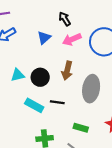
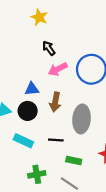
blue triangle: (44, 38) -> (32, 89), moved, turned 40
black line: (57, 102) -> (56, 140), moved

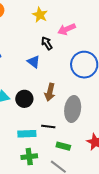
pink arrow: (58, 69) -> (67, 29), moved
blue triangle: (32, 89) -> (34, 62), moved, turned 40
cyan rectangle: (23, 141) -> (27, 134), moved, turned -30

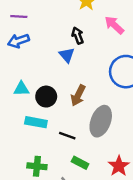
pink arrow: (67, 29) -> (114, 25), turned 54
black arrow: (47, 43) -> (78, 36), moved
cyan rectangle: (27, 134) -> (36, 122), moved

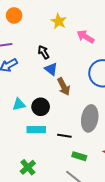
black arrow: (78, 36) -> (44, 52), moved
brown arrow: (78, 95) -> (64, 87), moved, turned -42
green cross: (37, 166) -> (28, 167), moved, turned -35

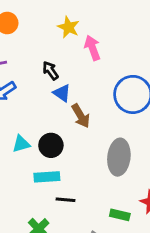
pink arrow: (85, 37) -> (92, 48), moved, turned 42
black line: (64, 136) -> (66, 200), moved
green rectangle: (79, 156) -> (120, 215), moved

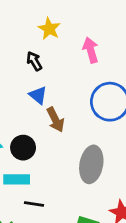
pink arrow: (92, 48) -> (91, 50), moved
black arrow: (50, 71) -> (34, 61), moved

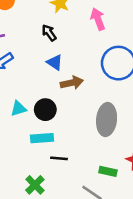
brown arrow: (55, 120) -> (72, 83), turned -70

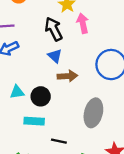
pink arrow: (98, 19) -> (83, 23), moved
black arrow: (49, 33) -> (54, 29), size x1.5
black line: (59, 158) -> (59, 141), moved

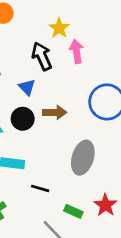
blue triangle: (55, 56) -> (27, 87), moved
black circle: (41, 96) -> (23, 119), moved

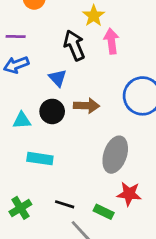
black line: (40, 188) -> (65, 204), moved
red star: (105, 205) -> (129, 194), moved, turned -30

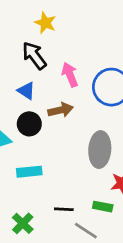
pink arrow: (111, 41) -> (70, 75), moved

